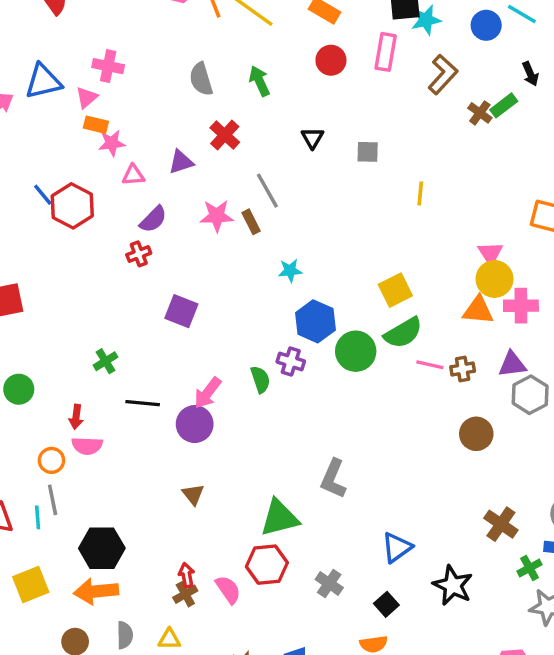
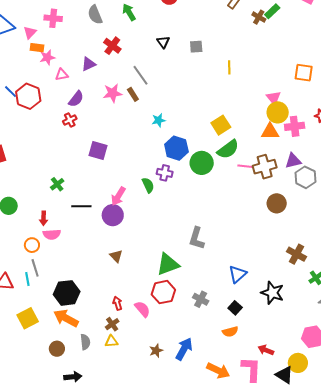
pink cross: (108, 66) -> (53, 18), moved
brown cross: (463, 369) -> (265, 167), size x1.6
orange arrow: (96, 591) -> (66, 318), turned 40
brown cross: (185, 594) -> (112, 324), moved

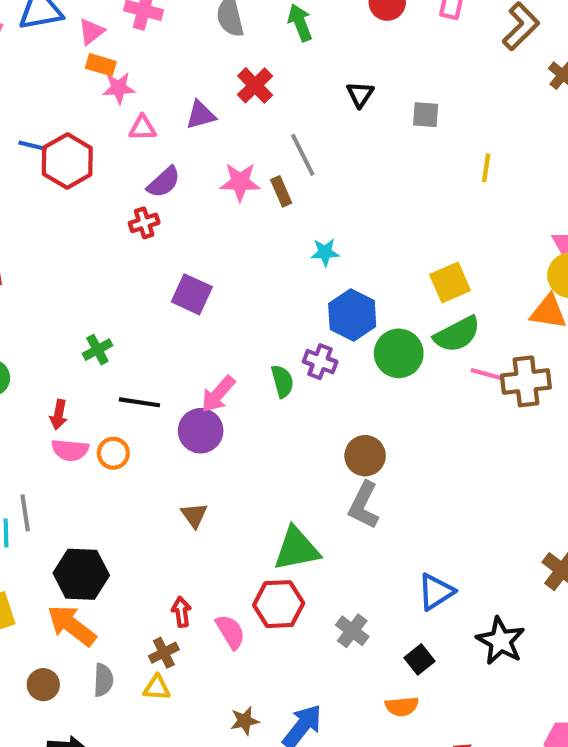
blue line: (10, 92) -> (33, 146), turned -40
brown circle: (277, 203) -> (365, 456), moved
orange circle: (32, 245) -> (113, 453), moved

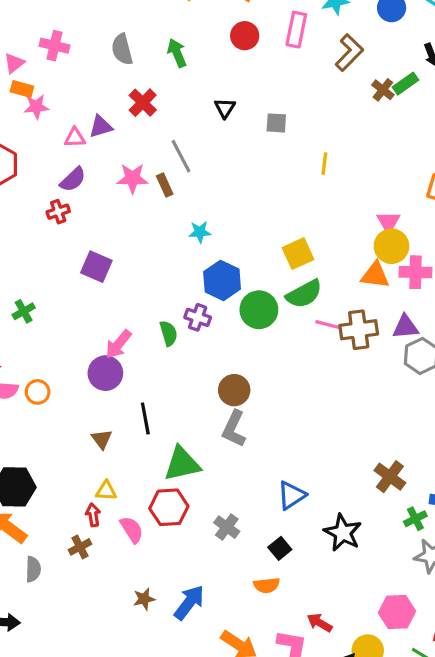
pink triangle: (142, 128) -> (75, 138), moved
black line: (139, 402) -> (145, 419), moved, turned 72
yellow triangle: (157, 688) -> (106, 491), moved

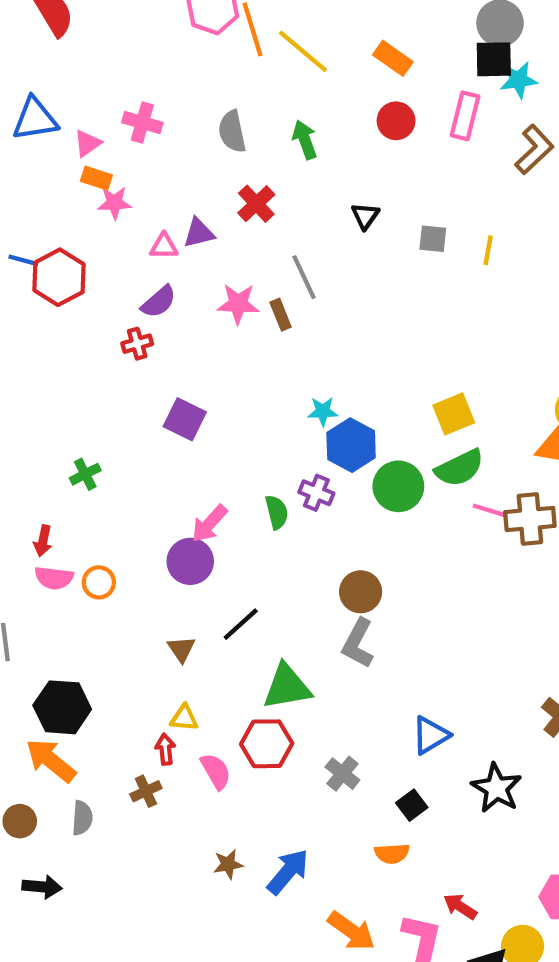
yellow line: (324, 164) -> (488, 250), moved
cyan star: (200, 232) -> (323, 411), moved
black line: (145, 419) -> (241, 624), turned 56

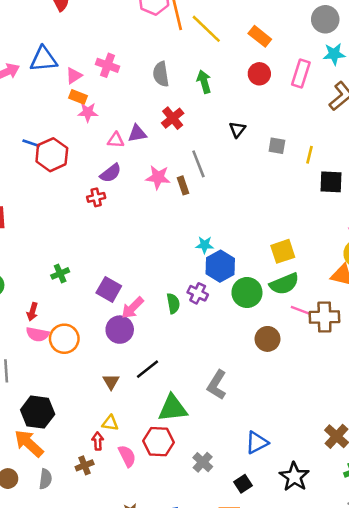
black square: (494, 59) -> (331, 182), moved
purple square: (185, 419) -> (109, 289), moved
orange circle: (99, 582) -> (64, 339), size x1.5
brown circle: (361, 592) -> (268, 339), moved

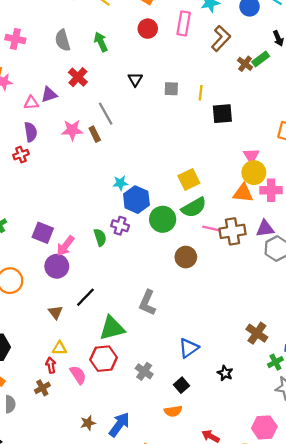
purple semicircle: (111, 173) -> (31, 132), turned -54
black star: (294, 477) -> (225, 373), size x0.6

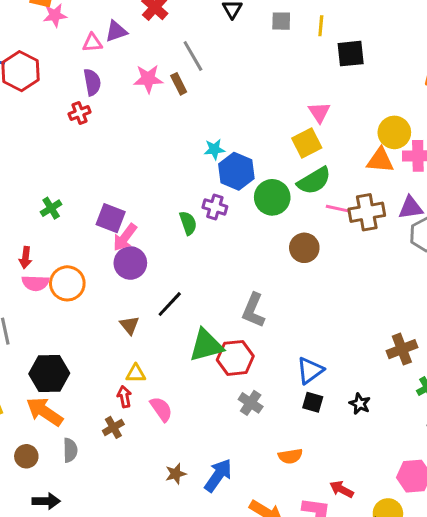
pink triangle: (251, 156) -> (319, 112), moved
pink arrow: (65, 246) -> (125, 237), moved
brown cross: (257, 333) -> (402, 349), turned 35
red hexagon: (104, 359) -> (235, 358), moved
black square: (182, 385) -> (313, 402), moved, turned -32

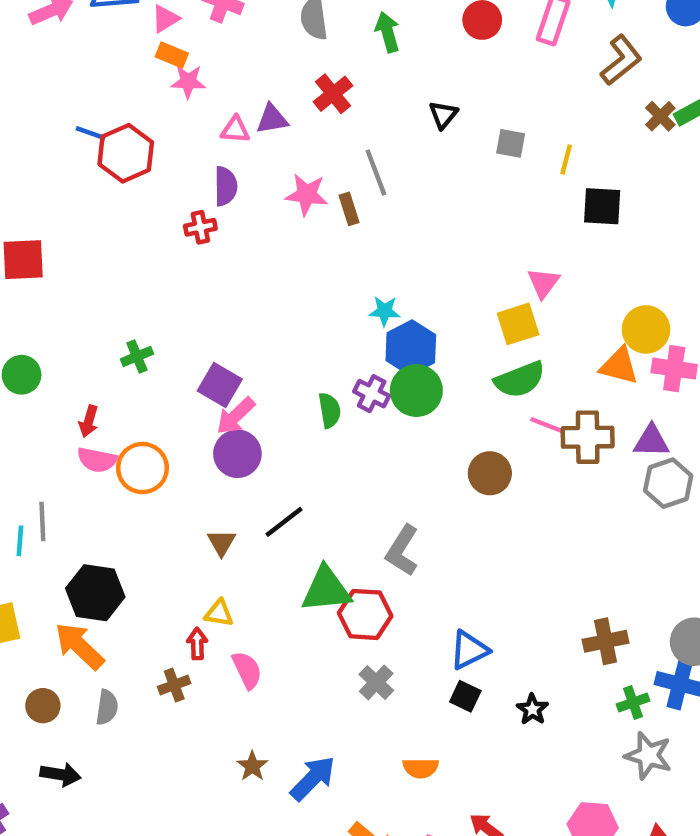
green circle: (272, 197) -> (416, 391), moved
brown star: (176, 474) -> (252, 766), turned -30

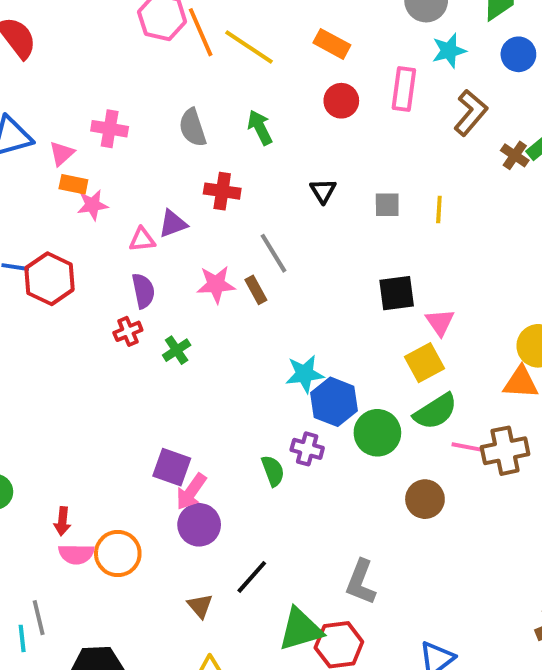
red cross: (333, 94) -> (222, 191), turned -32
black square: (602, 206) -> (397, 293), moved
cyan star: (385, 311) -> (305, 374), size x1.4
green cross: (137, 356) -> (177, 350), moved
green circle: (416, 391) -> (377, 433), moved

